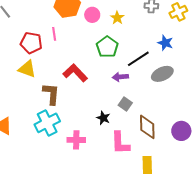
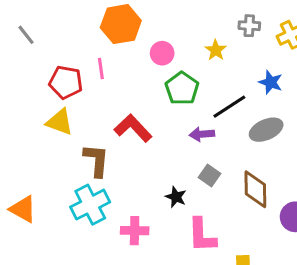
pink circle: (92, 15) -> (162, 53), moved
yellow star: (117, 18) -> (216, 50), moved
brown diamond: (147, 127) -> (255, 189), moved

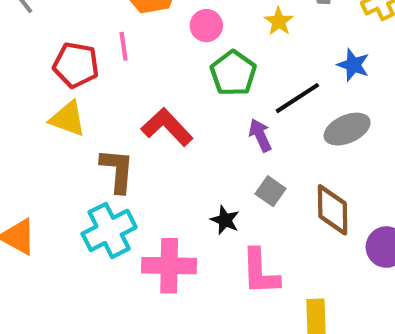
purple arrow: (202, 134) -> (260, 135), turned 70
pink cross: (135, 231) -> (169, 266), size x1.4

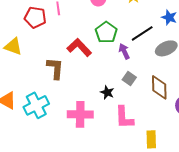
green pentagon: (233, 73) -> (106, 32), moved
yellow triangle: (68, 119) -> (13, 46), moved
cyan cross: (109, 230) -> (36, 105), moved

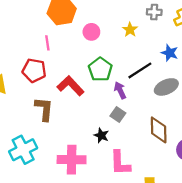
red pentagon: (35, 17) -> (34, 70), moved
gray square: (129, 78) -> (118, 114), moved

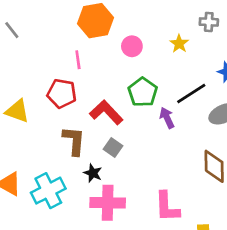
gray square: (118, 114) -> (113, 147), moved
black star: (101, 135) -> (93, 173), moved

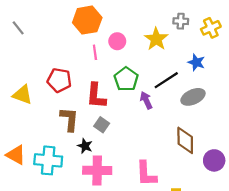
yellow star: (179, 44) -> (156, 39), size x1.5
pink line: (78, 60) -> (95, 52), moved
red L-shape: (106, 112) -> (96, 96), turned -132
cyan cross: (48, 191) -> (48, 160), turned 32

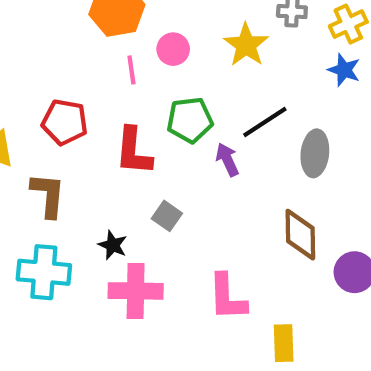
blue star: (196, 62) -> (344, 70), moved
green pentagon: (126, 79) -> (190, 120), turned 30
gray ellipse: (193, 97) -> (315, 153), turned -60
brown L-shape: (69, 119) -> (48, 195), moved
gray square: (102, 125) -> (167, 216), moved

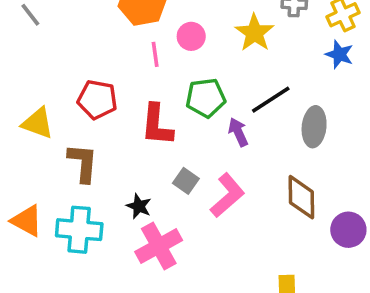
pink cross: (136, 291) -> (159, 246), turned -30
pink L-shape: (227, 297) -> (227, 195), moved, turned -129

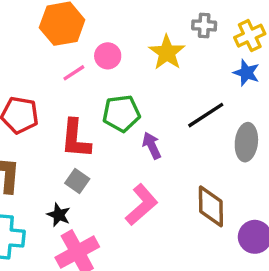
pink line: (155, 54) -> (74, 73), turned 65
black line: (271, 100) -> (206, 115), moved
gray ellipse: (314, 127) -> (246, 142), moved
gray square: (186, 181) -> (77, 181), moved

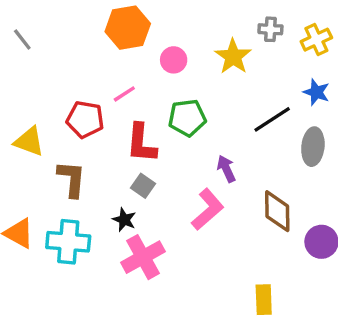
pink line: (74, 73) -> (124, 94), moved
blue star: (246, 73) -> (316, 92), moved
purple arrow: (152, 146) -> (226, 169), moved

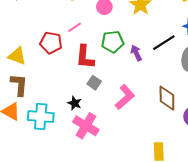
purple arrow: (226, 169) -> (136, 53), moved
brown L-shape: (72, 179) -> (19, 85), moved
gray square: (143, 186) -> (94, 83), moved
pink cross: (143, 257) -> (86, 126), turned -30

